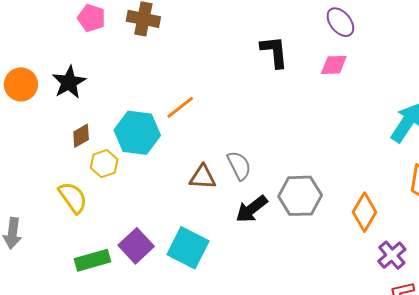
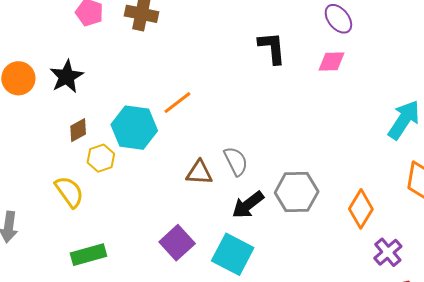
purple square: (136, 246) -> (177, 243), moved
cyan square: (188, 248) -> (233, 254), moved

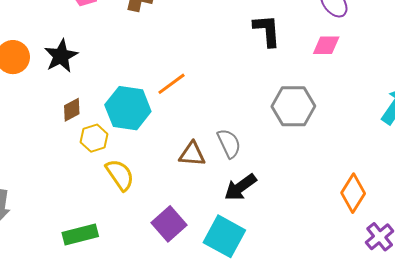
yellow semicircle: (69, 192) -> (120, 175), moved
gray hexagon: (297, 192) -> (293, 106), moved

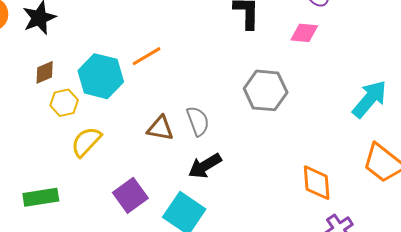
yellow semicircle: (120, 175) -> (86, 142), turned -108
orange diamond: (353, 193) -> (317, 183), turned -42

